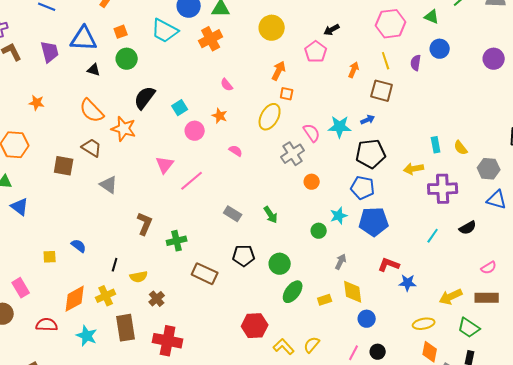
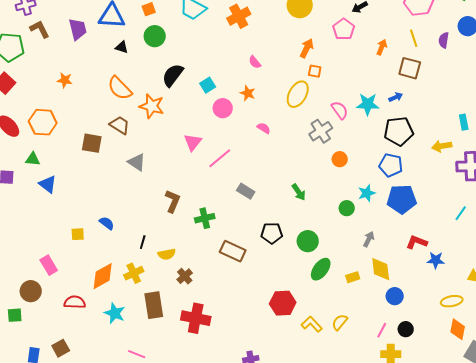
gray rectangle: (233, 214) -> (246, 191), moved

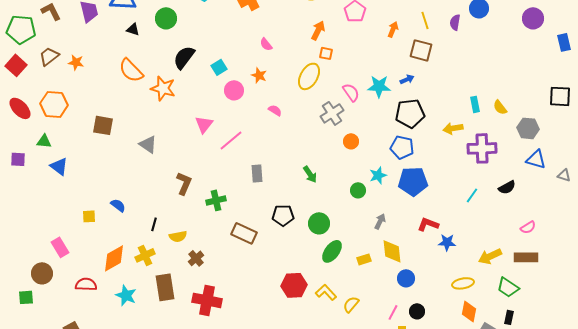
brown trapezoid: (120, 125) -> (49, 56), moved, turned -70
gray rectangle: (246, 191) -> (257, 173), turned 54
yellow L-shape: (312, 324) -> (326, 292), moved

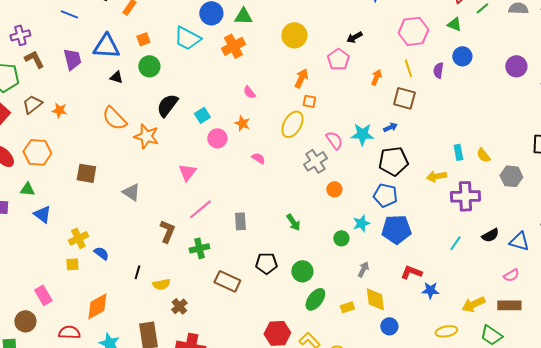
pink line: (231, 140) -> (200, 209), moved
blue triangle: (536, 159) -> (519, 241), moved
yellow cross: (145, 255) -> (78, 238), moved

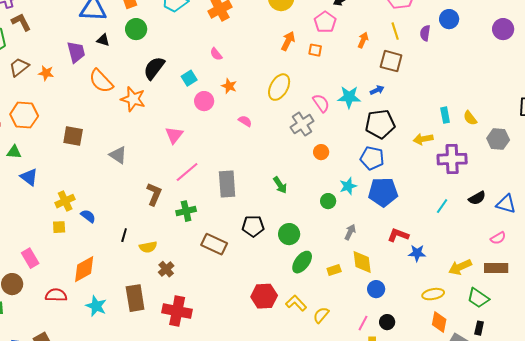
purple trapezoid: (72, 59) -> (76, 52), moved
pink semicircle: (249, 92) -> (216, 54), moved
orange square: (309, 101) -> (315, 50), moved
gray rectangle: (240, 221) -> (227, 184), size x1.5

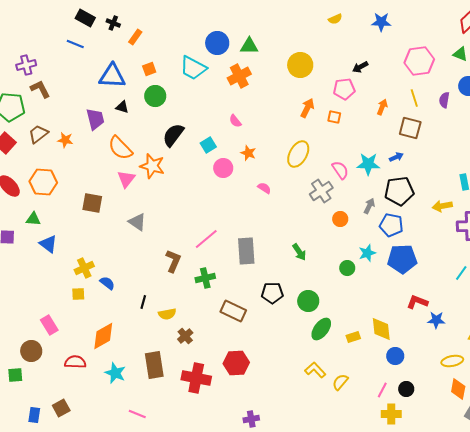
pink pentagon: (325, 22) -> (344, 89), turned 30
pink triangle: (174, 135) -> (126, 179), moved
gray arrow: (350, 232) -> (369, 206), moved
red hexagon: (264, 296) -> (236, 363), moved

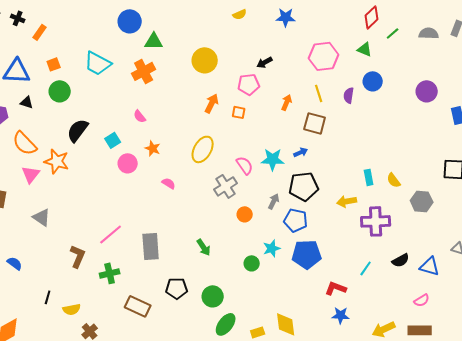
blue circle: (217, 43) -> (130, 21), moved
blue semicircle: (107, 283) -> (15, 263), moved
red L-shape: (417, 302) -> (336, 288), moved

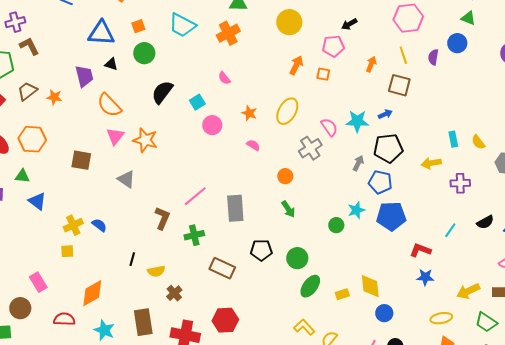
green triangle: (365, 49) -> (468, 18), moved
orange star: (153, 148) -> (249, 113), moved
orange star: (57, 161) -> (145, 140), moved
orange circle: (245, 214) -> (285, 176), moved
purple cross: (376, 221) -> (460, 183), size x0.7

